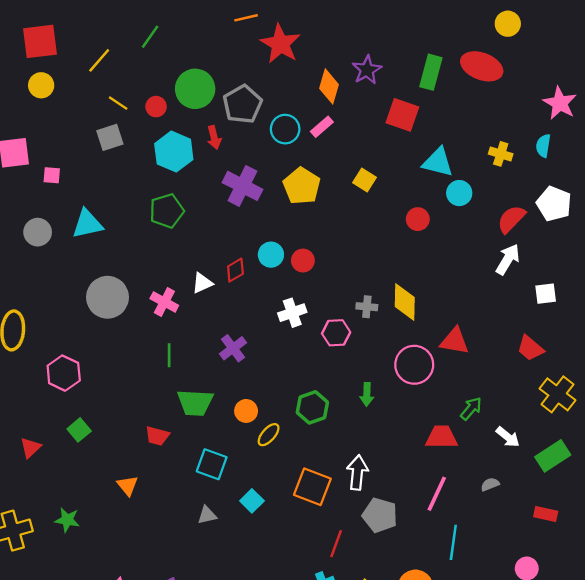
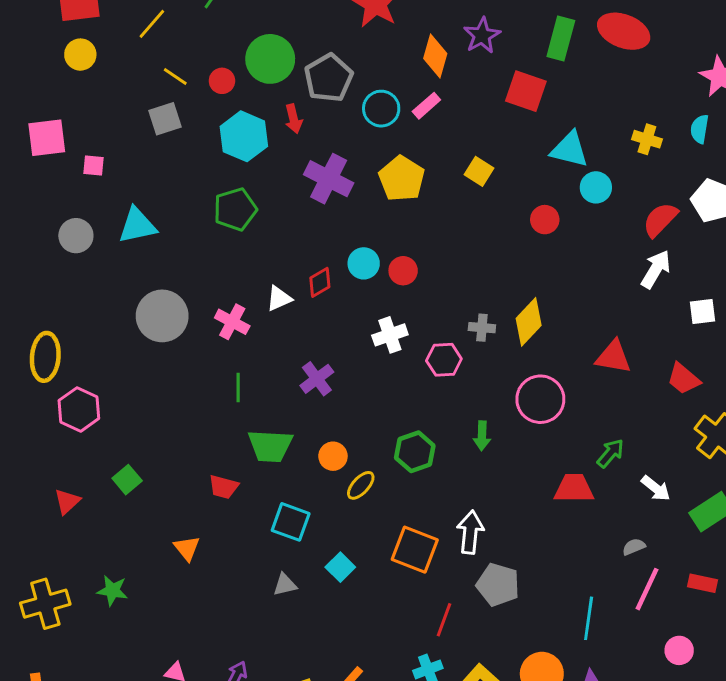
yellow diamond: (405, 302) -> (529, 322), turned 42
red triangle: (454, 341) -> (613, 357), moved
pink hexagon: (64, 373) -> (79, 409), moved
pink line: (437, 494) -> (647, 589), moved

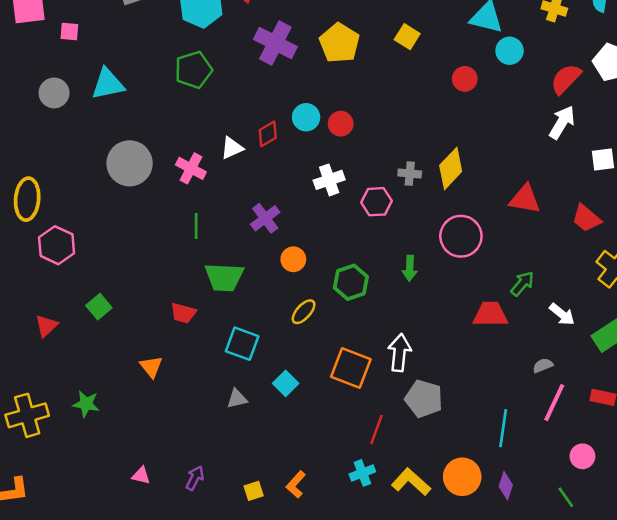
orange circle: (333, 456) -> (293, 259), moved

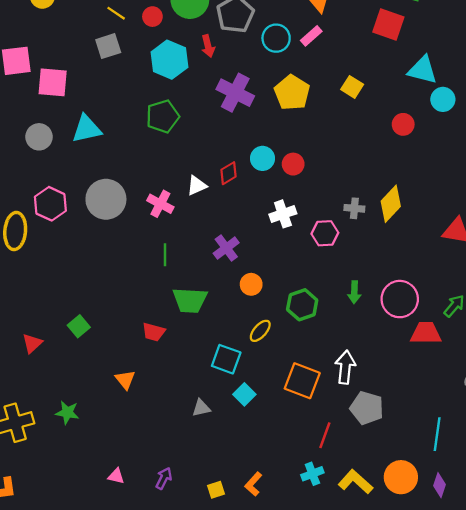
pink square: (69, 32) -> (53, 82), size x1.8
pink circle: (461, 236) -> (400, 299), moved
pink hexagon: (57, 245) -> (50, 204), moved
cyan square: (242, 344) -> (226, 359), moved

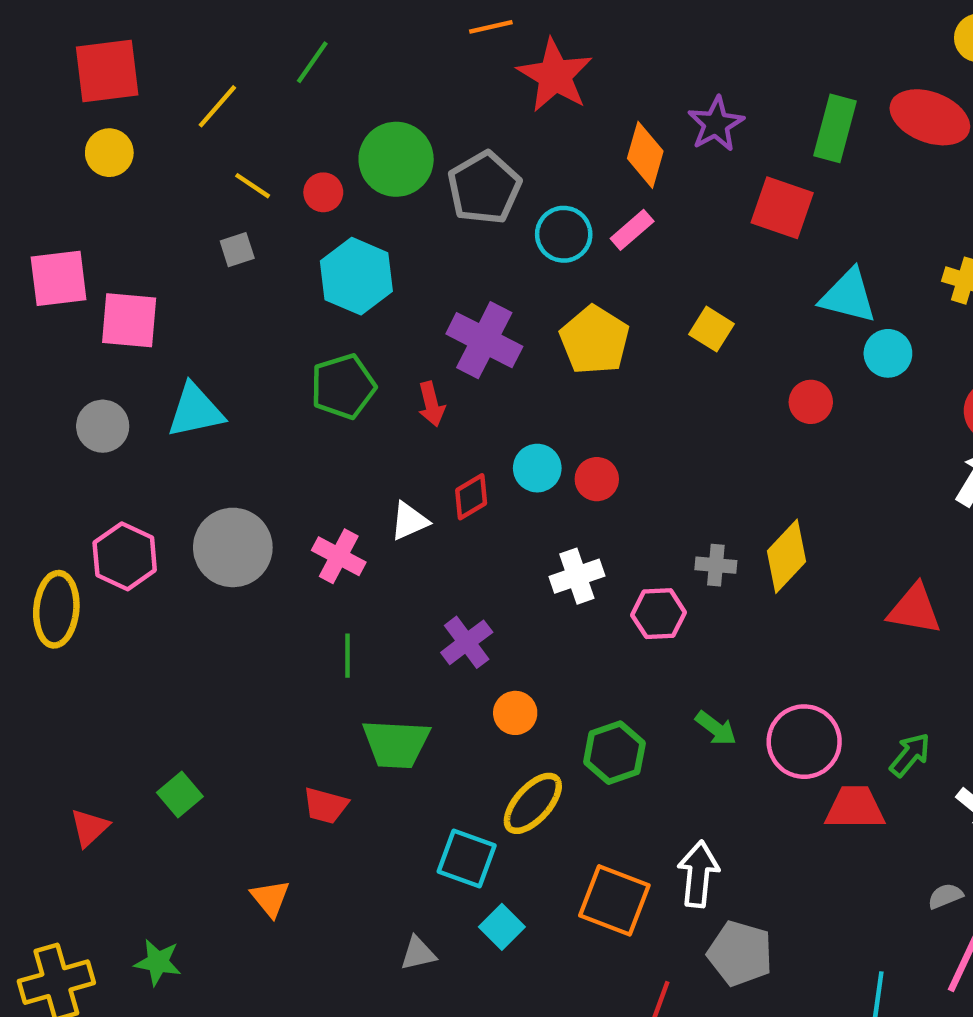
gray square: (108, 46) -> (237, 250), size x0.7
red arrow: (208, 46) -> (431, 404), moved
green arrow: (354, 292) -> (716, 728), turned -55
yellow ellipse: (260, 331) -> (533, 803), size x1.4

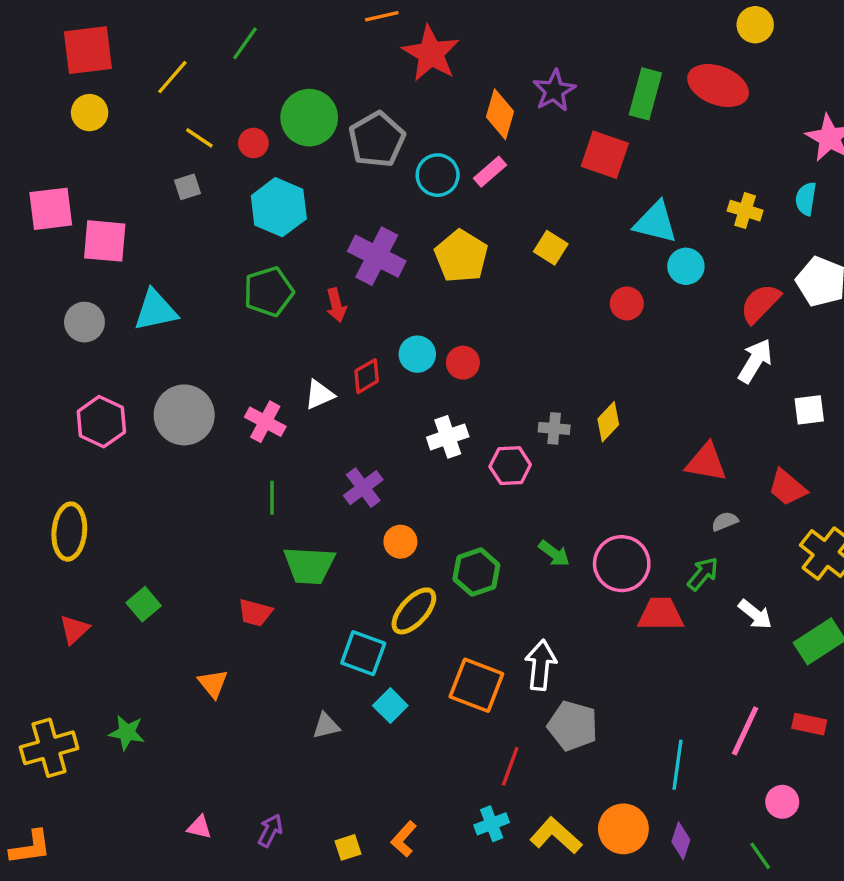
yellow diamond: (787, 556) -> (608, 422), size x0.7
yellow ellipse: (56, 609) -> (69, 532), moved
gray semicircle: (945, 896) -> (725, 521), moved

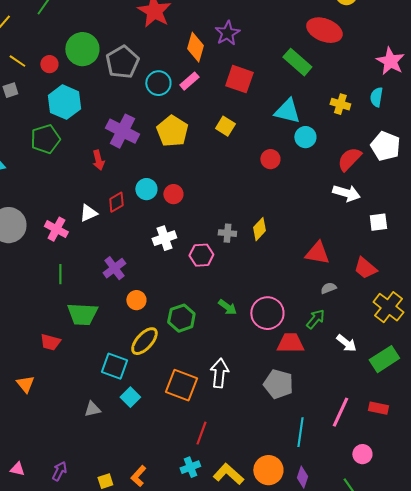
green rectangle: (645, 94) -> (297, 62), moved, turned -64
red square: (605, 155) -> (239, 79), moved
green pentagon: (269, 292) -> (45, 139), moved
white arrow: (755, 361) -> (346, 193), turned 76
gray pentagon: (573, 726) -> (278, 384), moved

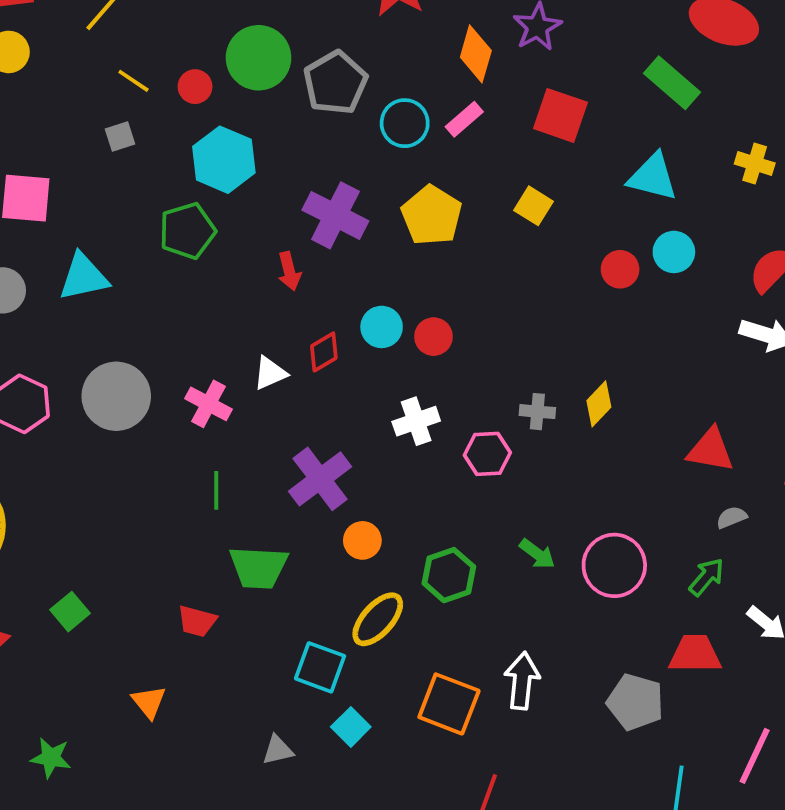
cyan circle: (305, 137) -> (674, 252), moved
purple cross: (114, 268) -> (320, 479), size x1.4
red trapezoid: (290, 343) -> (695, 654), moved

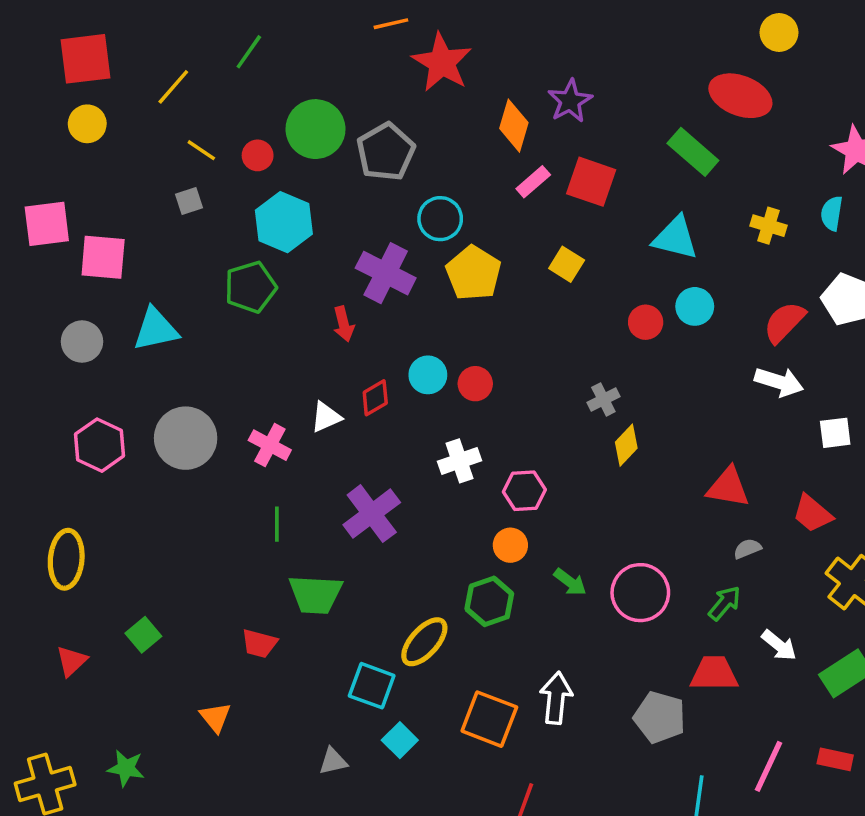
pink rectangle: (464, 119) -> (533, 182), moved
cyan circle: (405, 123) -> (440, 219), moved
gray cross: (537, 412) -> (603, 399), moved, turned -32
orange circle: (362, 540) -> (510, 545), moved

